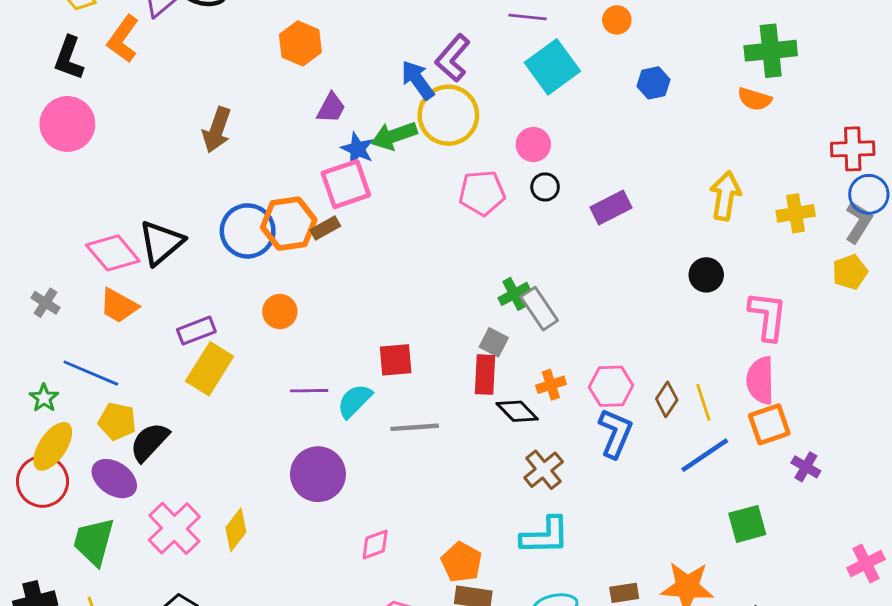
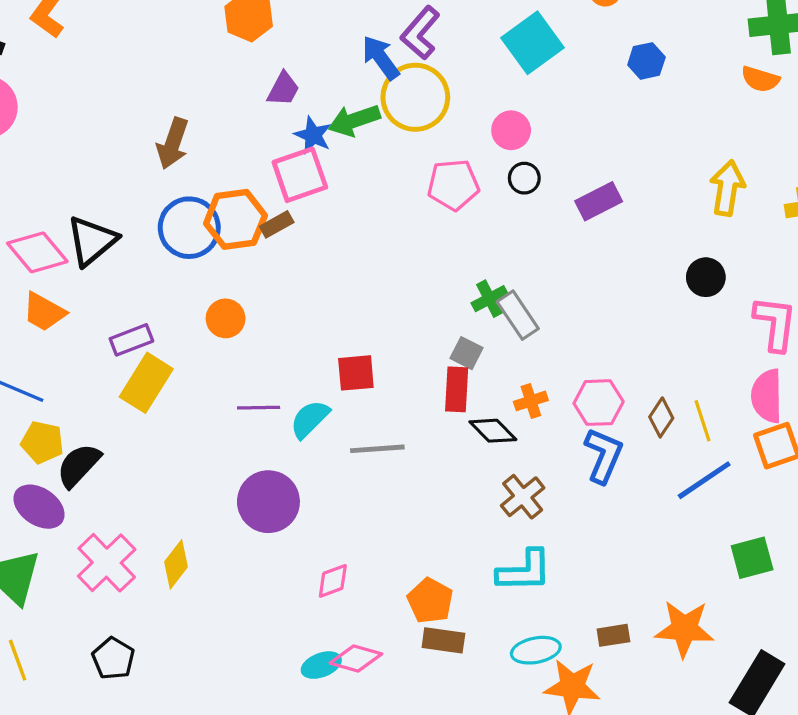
brown arrow: (217, 130) -> (173, 143), moved

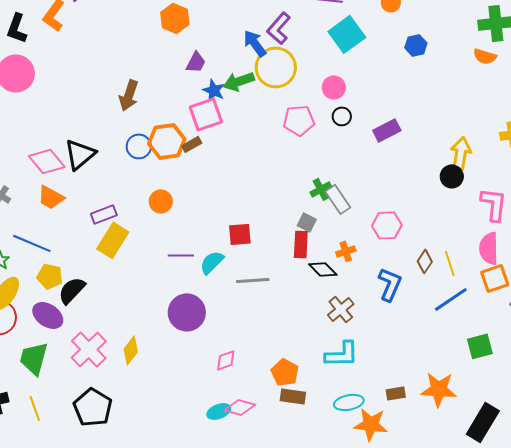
yellow arrow: (727, 188) -> (461, 153), moved
blue circle: (189, 228) -> (139, 146), size x0.7
pink hexagon: (599, 403) -> (387, 225), moved
black pentagon: (113, 658) -> (93, 407), size x1.5

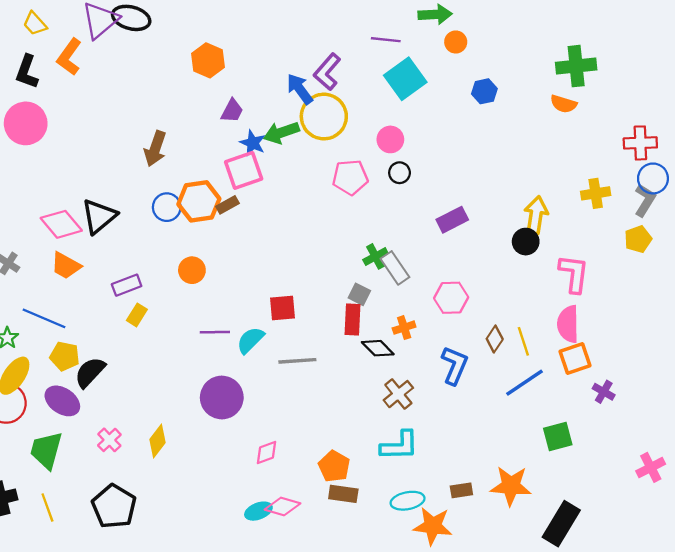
purple rectangle: (387, 130) -> (452, 220), moved
yellow rectangle: (113, 240) -> (137, 315), size x0.6
pink cross: (89, 349) -> (109, 440), size x0.6

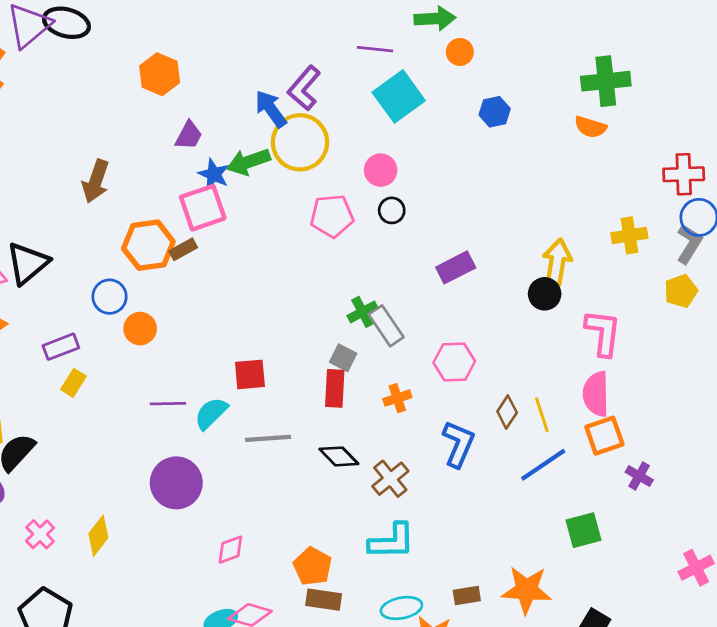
blue circle: (167, 207) -> (110, 297), moved
black diamond: (378, 348) -> (339, 456), moved

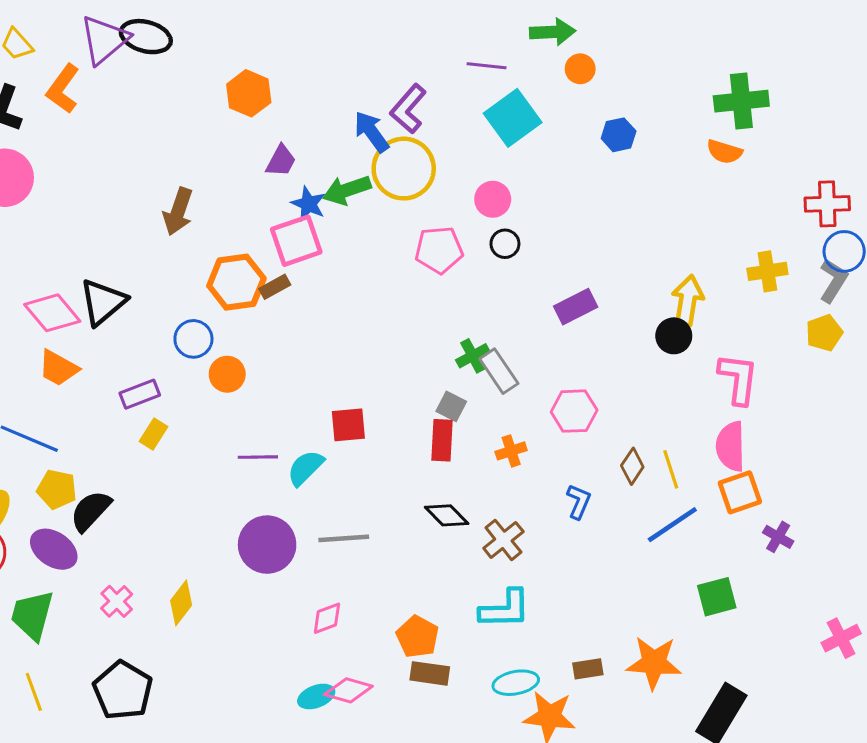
gray line: (268, 438) -> (344, 538), moved
blue L-shape: (458, 444) -> (579, 502), size x0.7

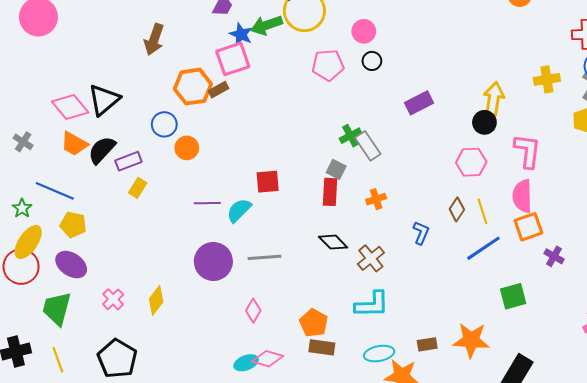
pink hexagon: (574, 411) -> (471, 162), moved
black semicircle: (91, 511) -> (102, 150), moved
pink diamond: (327, 618) -> (253, 311), turned -40

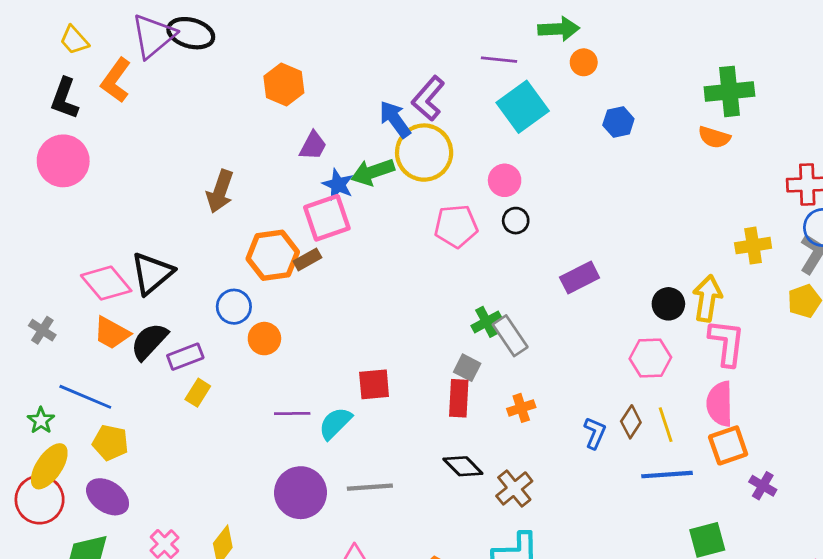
yellow arrow: (494, 99) -> (707, 298), moved
blue L-shape: (421, 233) -> (595, 433), moved
blue line: (483, 248) -> (667, 475), turned 30

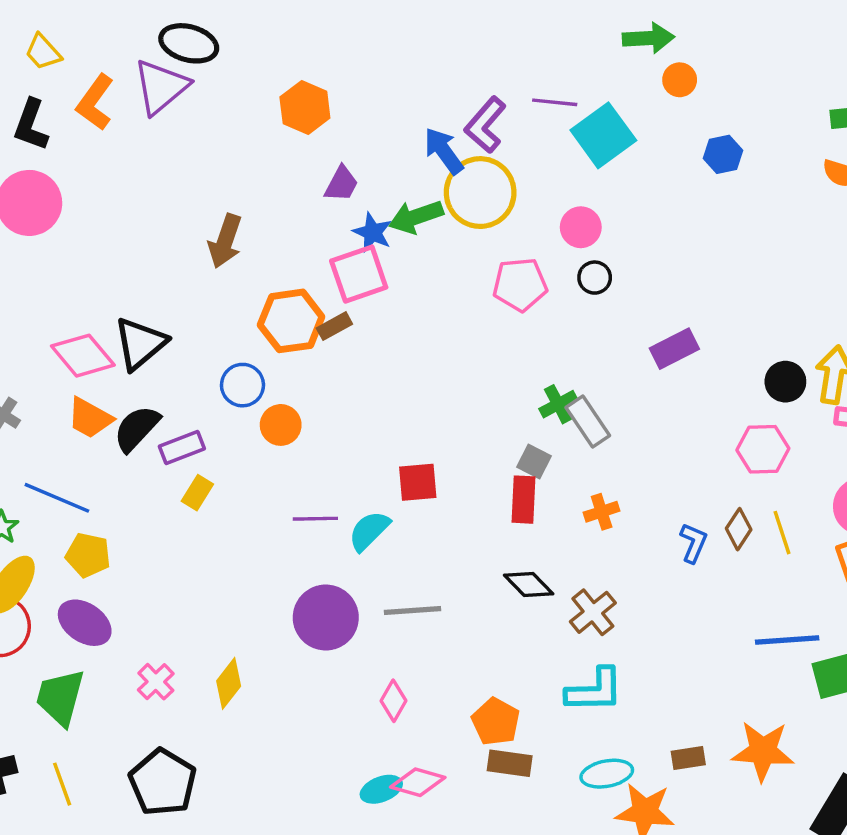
purple triangle: (153, 36) -> (161, 87), moved
purple line: (499, 60) -> (555, 102), moved
blue line: (667, 475) -> (787, 640), moved

